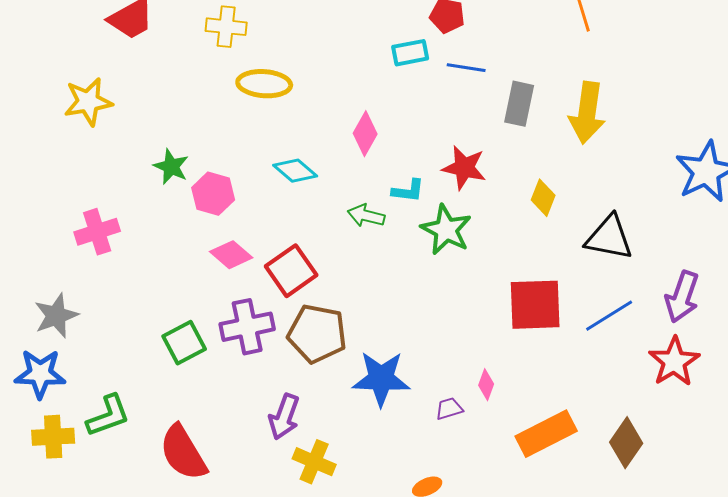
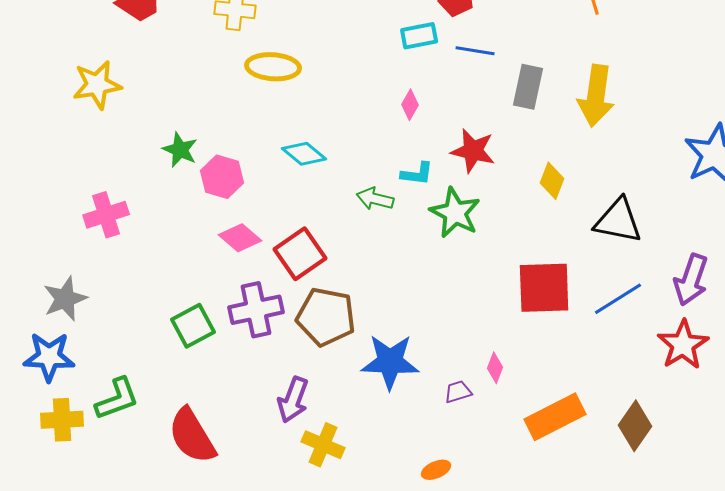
pink diamond: (365, 134) -> (410, 105), moved, size x0.7

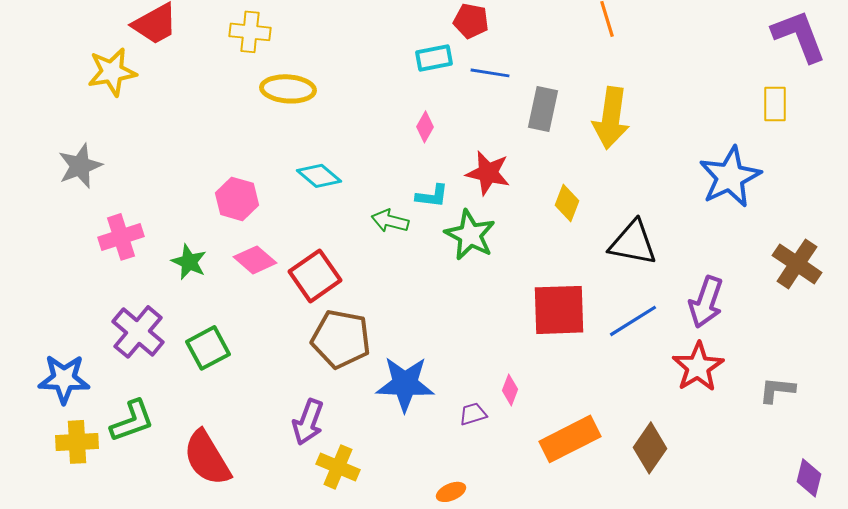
yellow star: (97, 85) -> (112, 72), moved
green star: (180, 150) -> (189, 262), moved
gray star: (65, 299) -> (80, 166), moved
purple cross: (256, 310) -> (138, 332), moved, turned -38

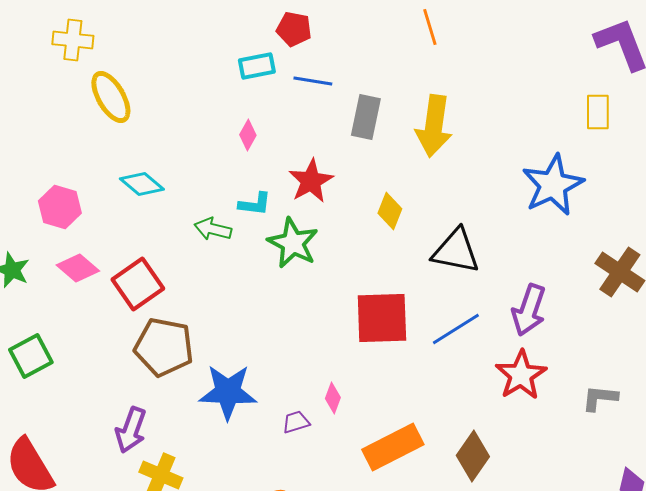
yellow ellipse: (288, 89) -> (111, 97), turned 56
red star: (488, 173) -> (311, 181), turned 30

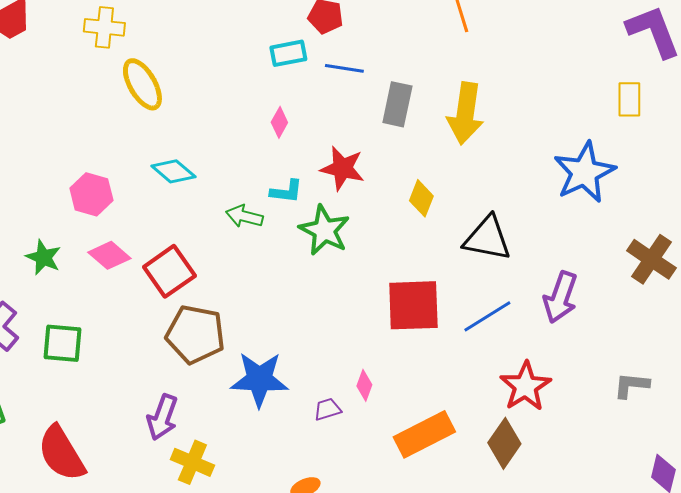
red star: (311, 181) -> (342, 168), turned -30
green square: (31, 356) -> (62, 343), turned 33
red star: (521, 375) -> (525, 386), moved

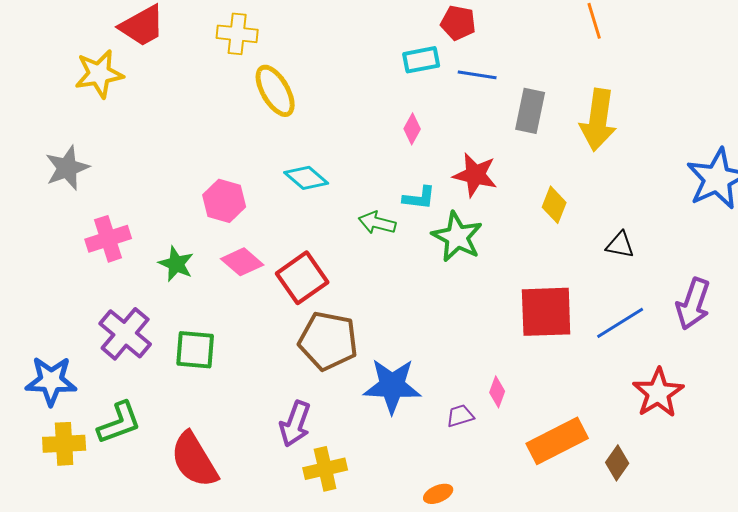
black triangle: (487, 238) -> (620, 245), size x0.6
brown diamond: (504, 443) -> (617, 463), moved, size x0.7
yellow cross: (192, 462) -> (325, 469), turned -36

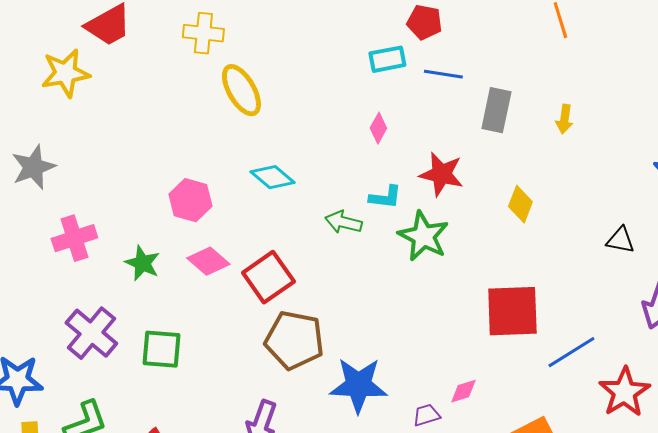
yellow arrow: (598, 120) -> (564, 119), size x0.5
black triangle: (620, 245) -> (620, 240), moved
blue line: (620, 323) -> (571, 352), moved
pink diamond: (497, 392) -> (463, 391), turned 52

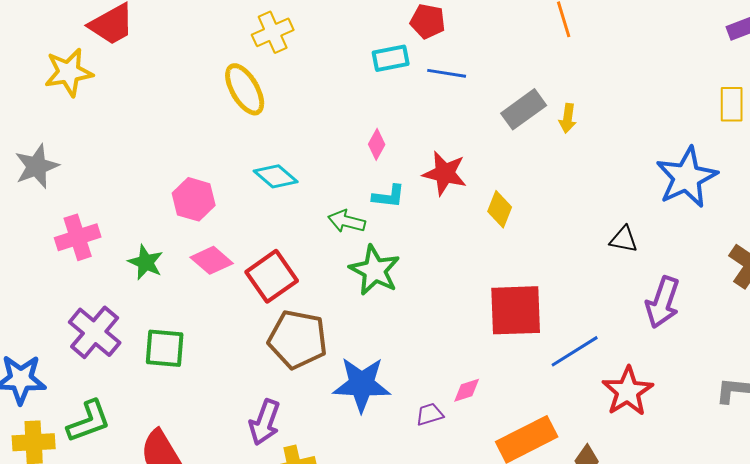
yellow cross: (203, 33) -> (273, 32), moved, turned -30
gray rectangle: (496, 110) -> (524, 109), moved, turned 42
pink diamond: (378, 128) -> (377, 144), moved
yellow diamond: (520, 204) -> (500, 209), moved
green star: (423, 236) -> (375, 270), moved

